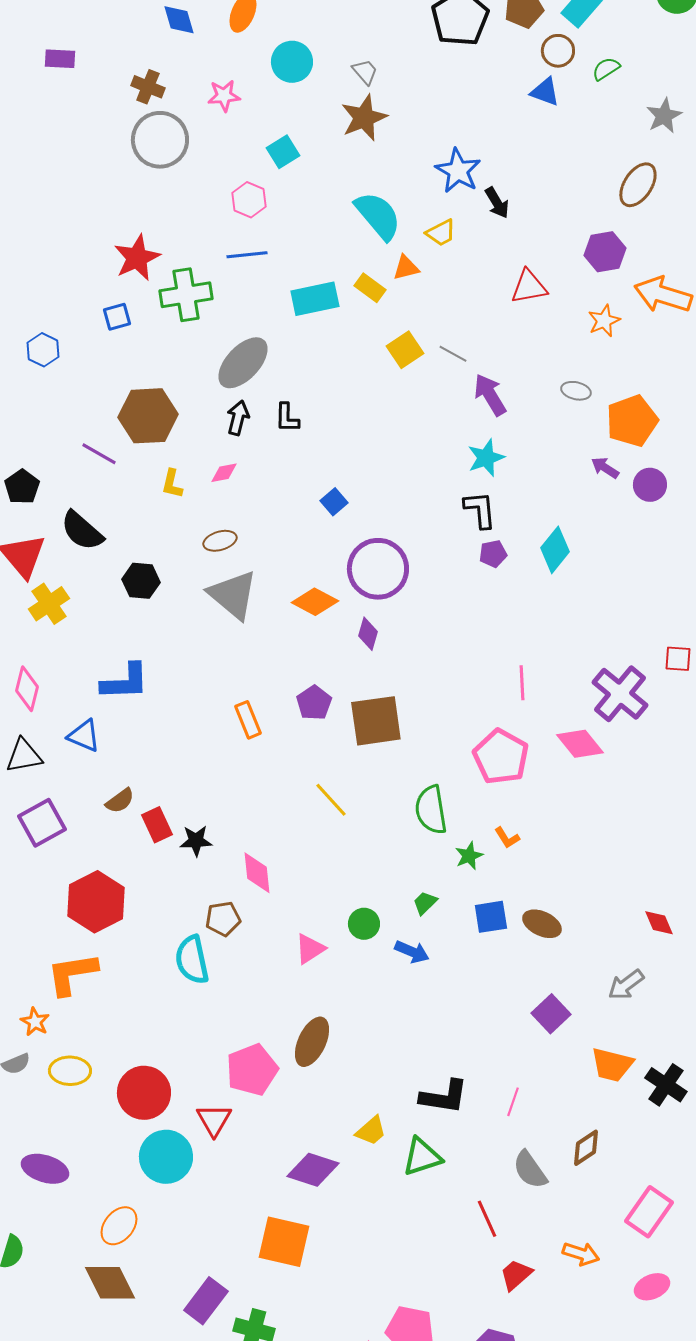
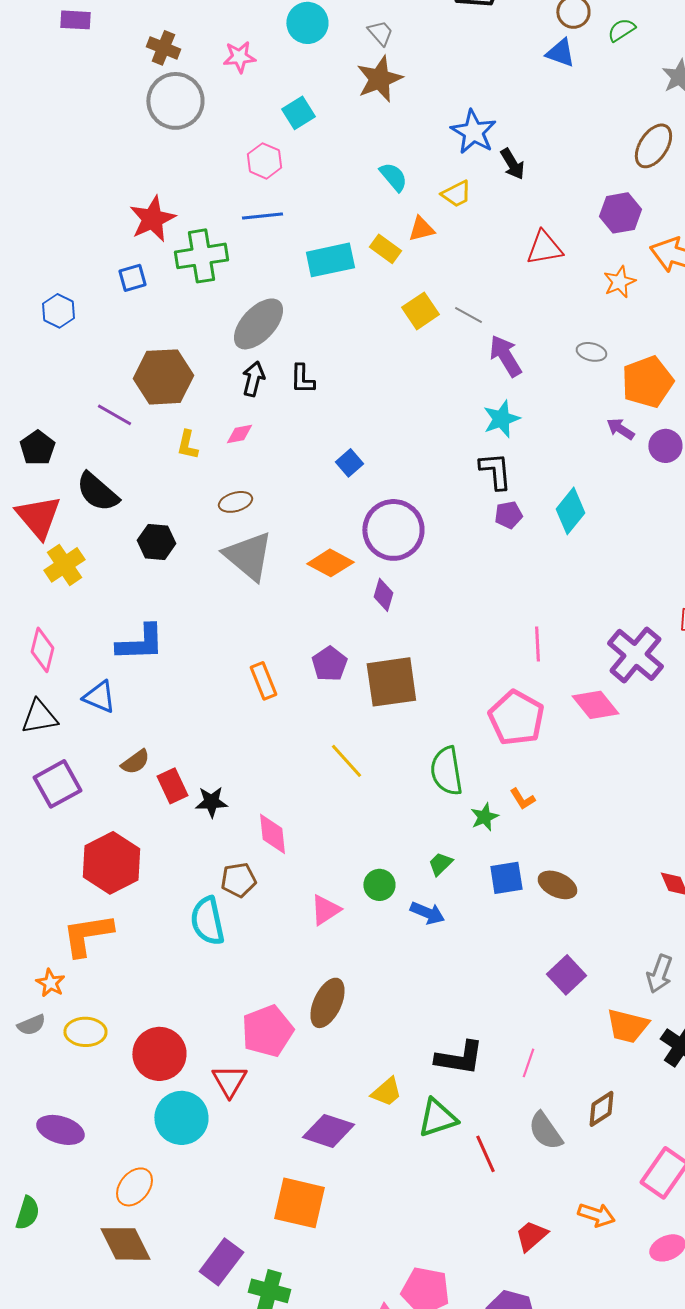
cyan semicircle: (378, 216) -> (393, 177), size x0.6
gray arrow: (626, 985) -> (659, 974), moved, turned -33
red line: (487, 1219) -> (485, 1154), moved

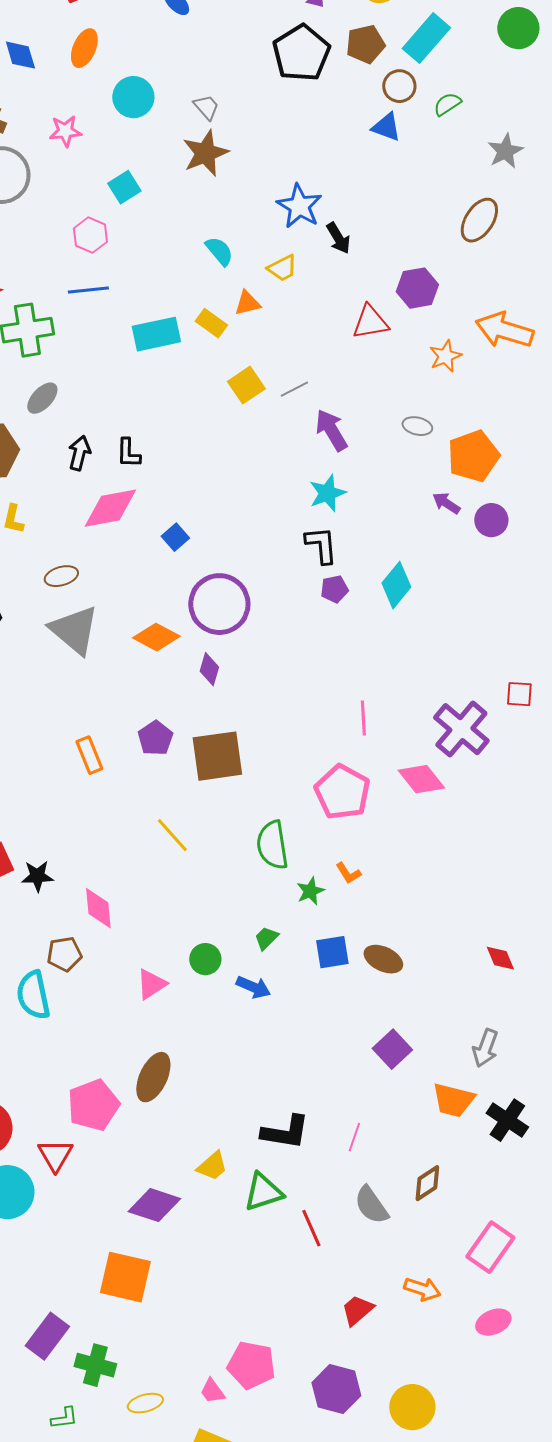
purple hexagon: (620, 213) -> (417, 288), moved
gray line: (468, 315) -> (294, 389), turned -56
gray ellipse: (258, 324) -> (42, 398), moved, size x0.6
pink diamond: (239, 434) -> (110, 508), moved, size x2.0

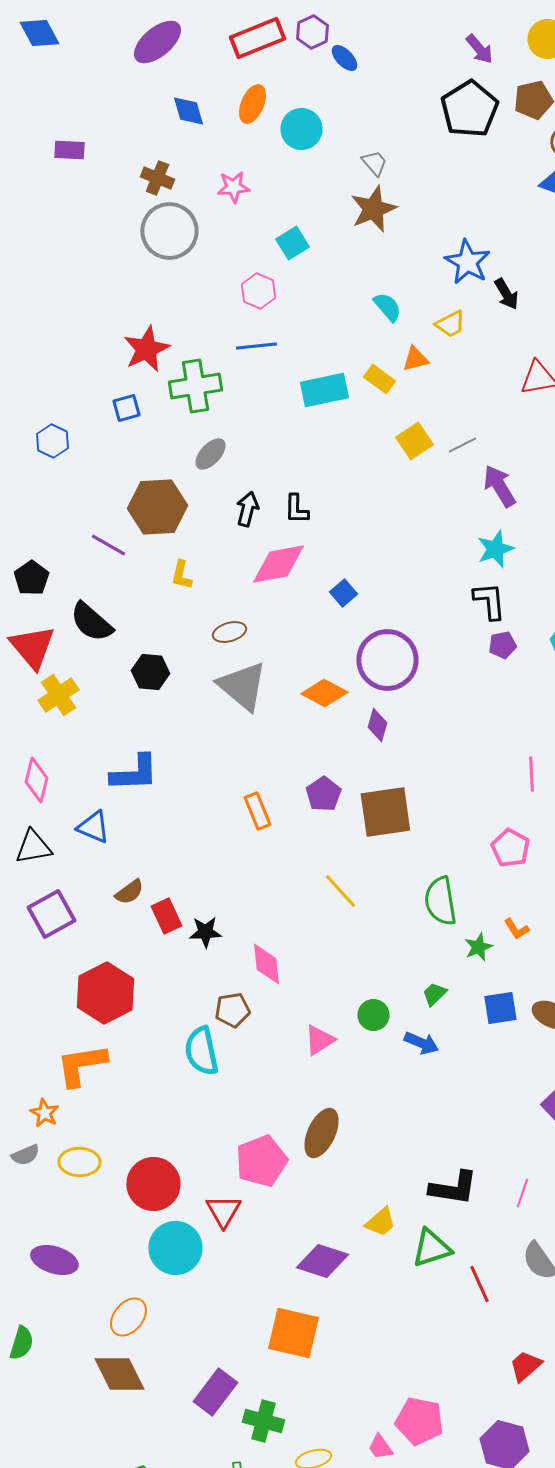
cyan circle: (133, 97) -> (301, 129), moved
pink pentagon: (342, 792) -> (510, 848), size x0.7

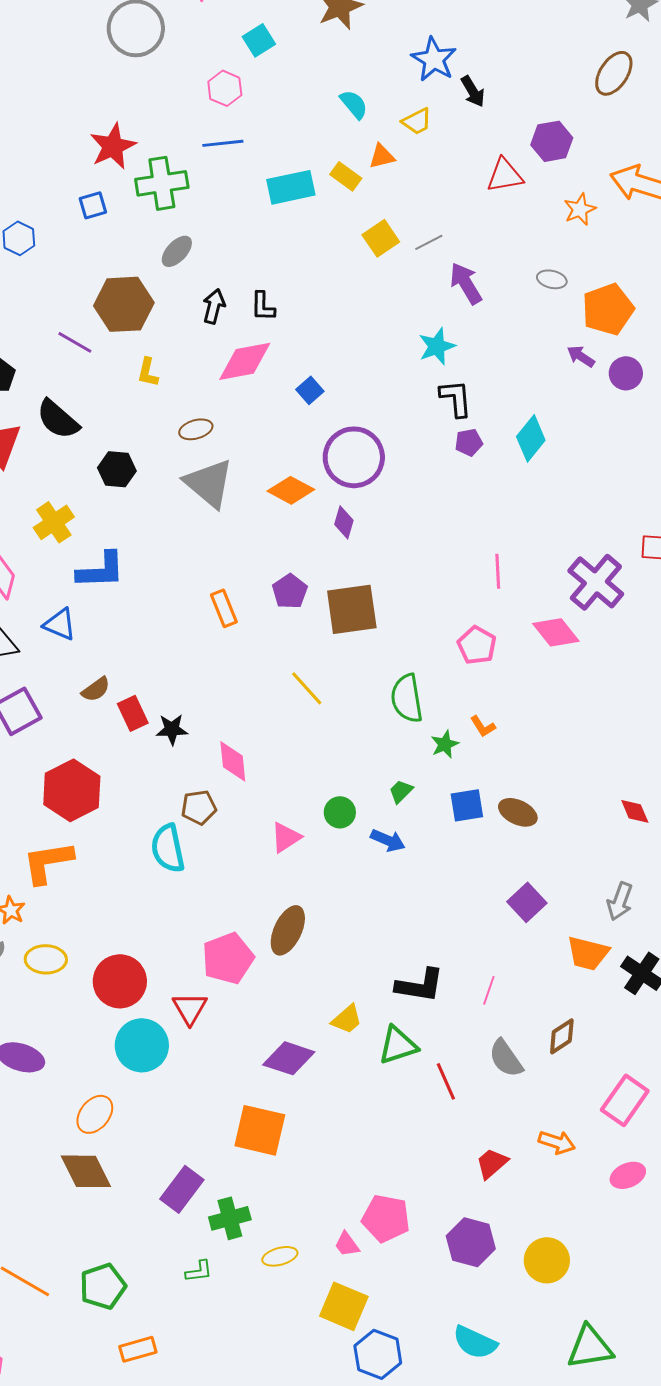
cyan star: (495, 549) -> (437, 346), moved
yellow cross: (58, 695) -> (54, 522), moved
green cross: (263, 1421) -> (230, 1218), turned -30

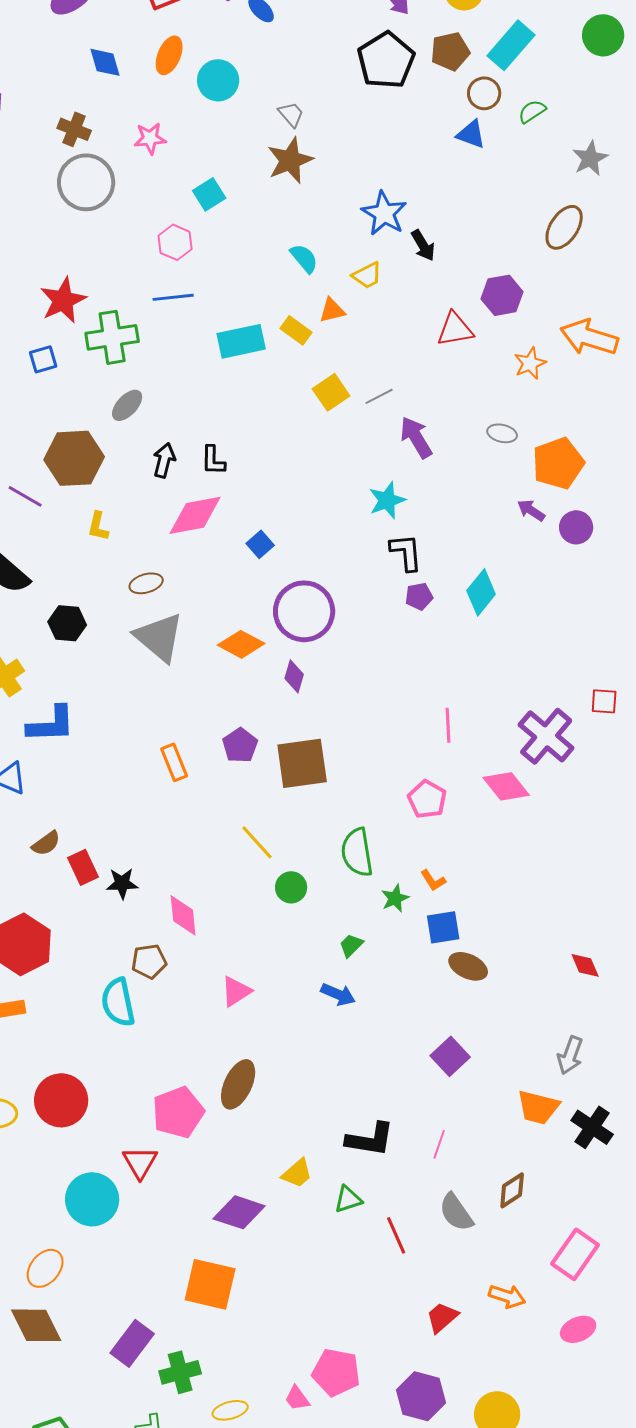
blue square: (467, 805) -> (443, 927), moved
green circle: (340, 812) -> (291, 887), moved
purple square: (527, 902) -> (450, 1056), moved
red circle: (120, 981) -> (61, 1100), moved
green triangle: (398, 1045) -> (348, 1199), size x0.7

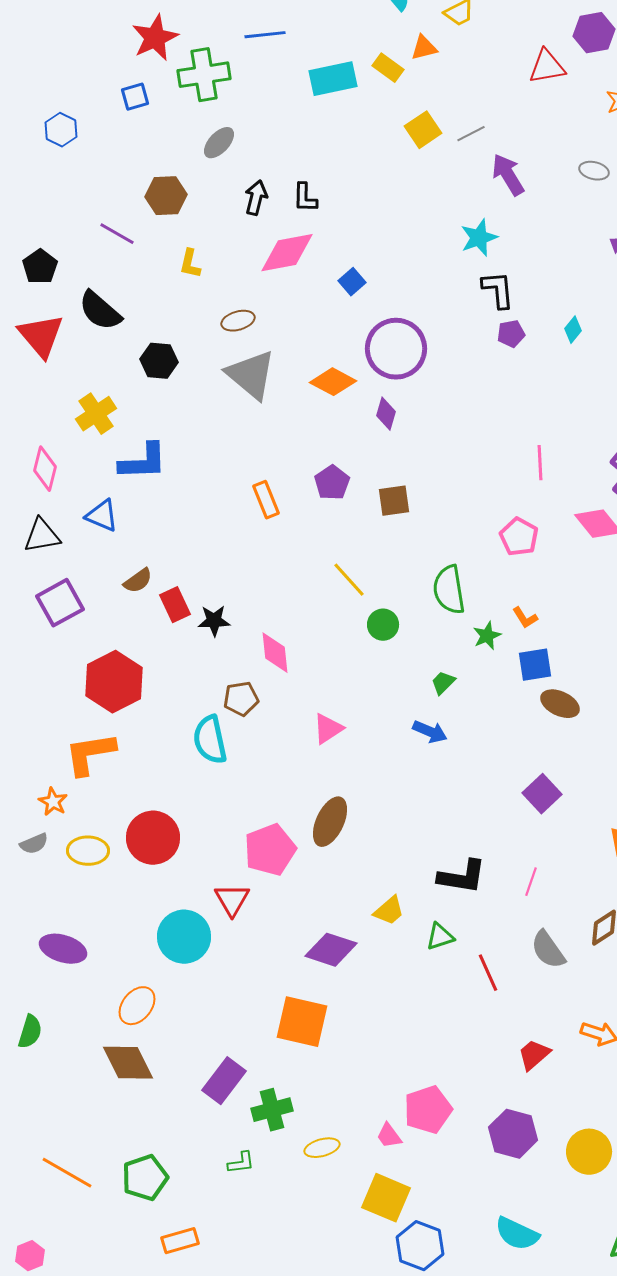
brown hexagon: (74, 458) -> (166, 196), size x0.7
cyan diamond: (481, 592) -> (573, 330), size x0.6
brown square: (302, 763) -> (394, 501), size x0.6
pink pentagon: (336, 1372) -> (428, 1110), turned -30

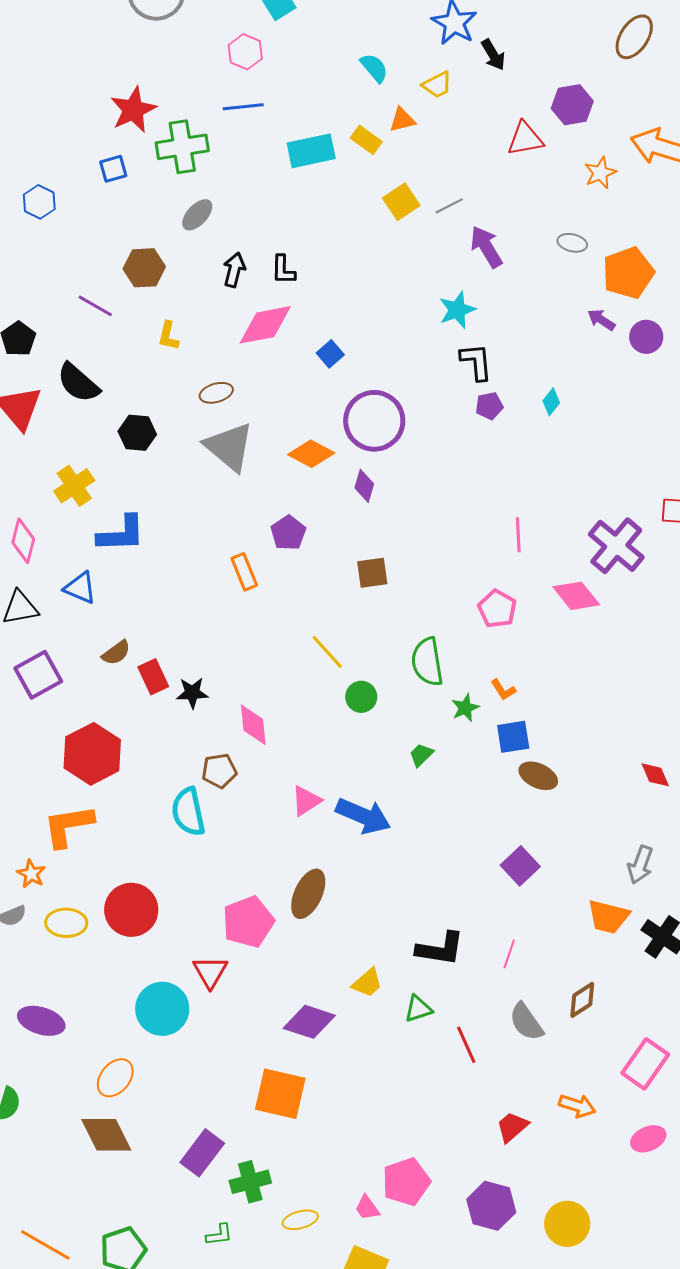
purple pentagon: (332, 483) -> (288, 533), moved
blue arrow: (430, 732) -> (363, 816), moved, size x1.6

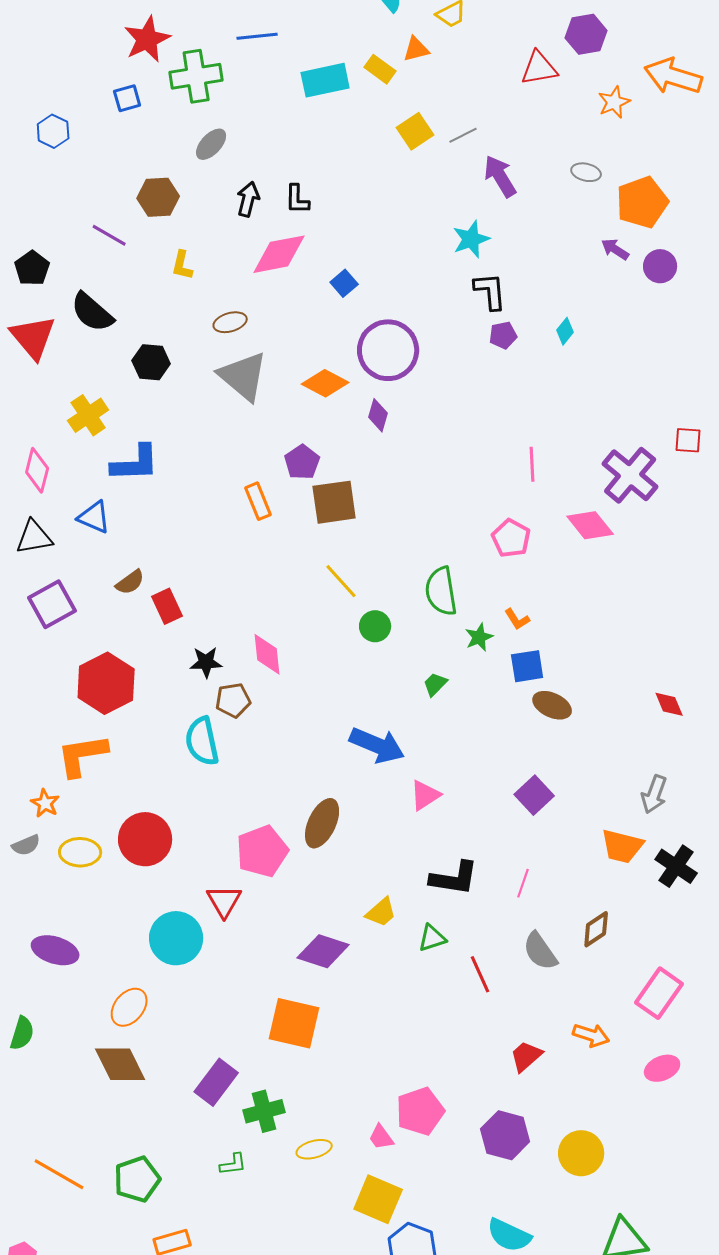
brown square: (372, 573) -> (334, 502), moved, size x1.4
black star: (192, 693) -> (206, 662), moved
pink triangle: (306, 801) -> (425, 795), moved

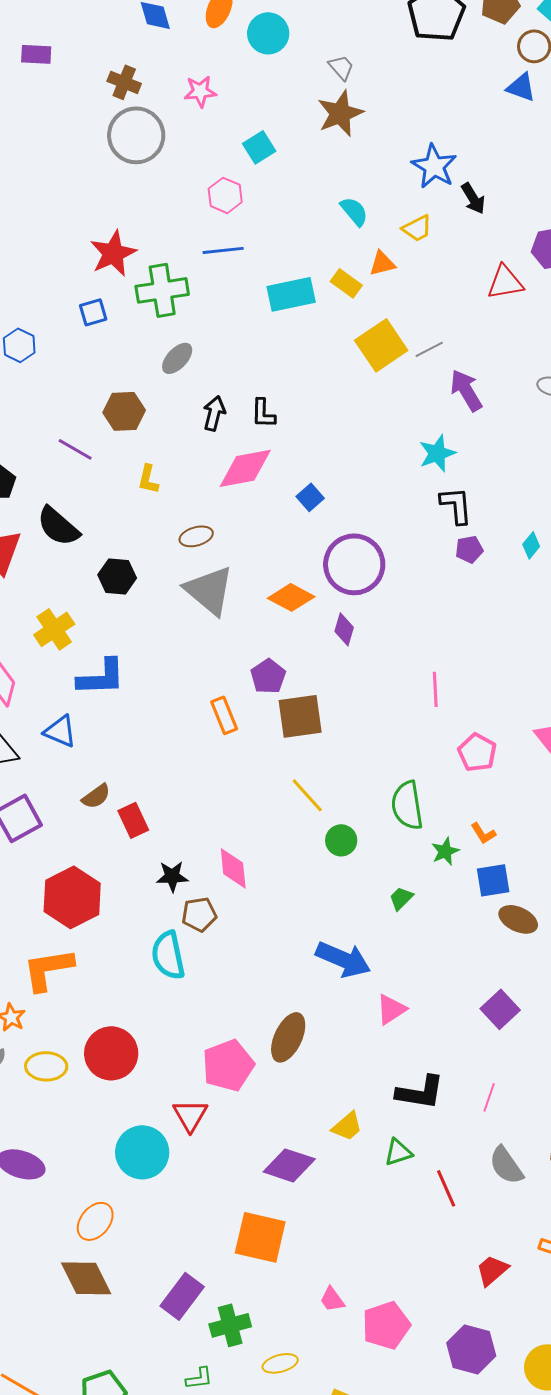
yellow square: (415, 131) -> (381, 345), size x1.4
pink line: (532, 464) -> (435, 689), moved
pink trapezoid: (381, 1137) -> (332, 1299), moved

